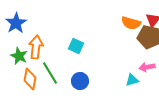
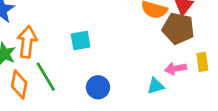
cyan square: (76, 46) -> (81, 40), turned -35
blue circle: (80, 81) -> (98, 87), moved

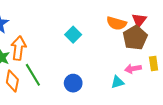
brown pentagon: (178, 28) -> (135, 38), turned 30
cyan square: (81, 40) -> (73, 35), moved, turned -35

